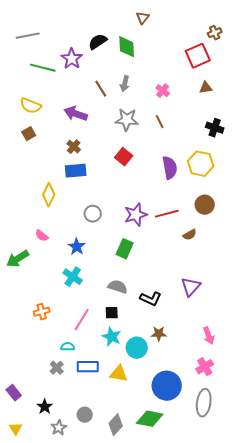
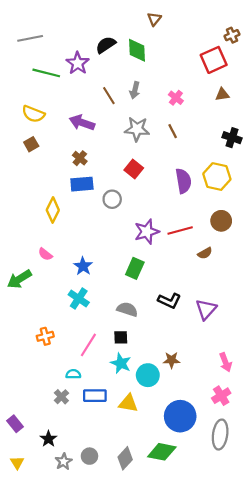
gray circle: (93, 214) -> (112, 199), moved
black L-shape: (151, 299) -> (169, 301), moved
gray circle: (85, 415) -> (89, 456), moved

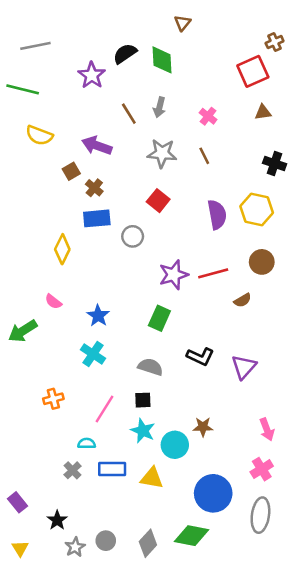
green line: (46, 73) -> (23, 89), moved
brown square: (31, 144) -> (71, 171), moved

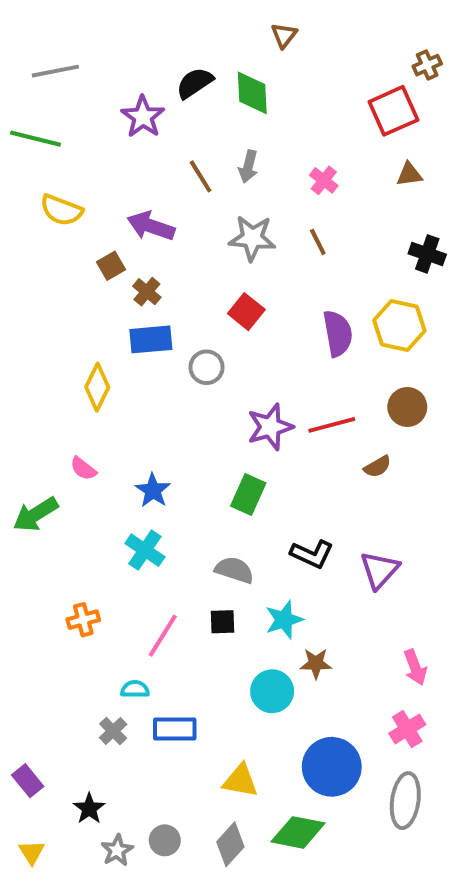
cyan star: (143, 431) -> (284, 620), moved, turned 30
yellow triangle: (152, 478) -> (240, 781), moved

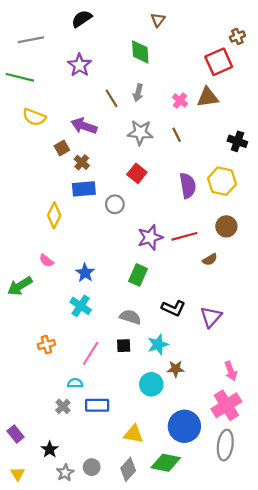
black semicircle: (195, 83) -> (82, 19), moved
brown triangle: (409, 174) -> (208, 97), moved, size x1.5
pink cross: (407, 729) -> (226, 405), size x1.5

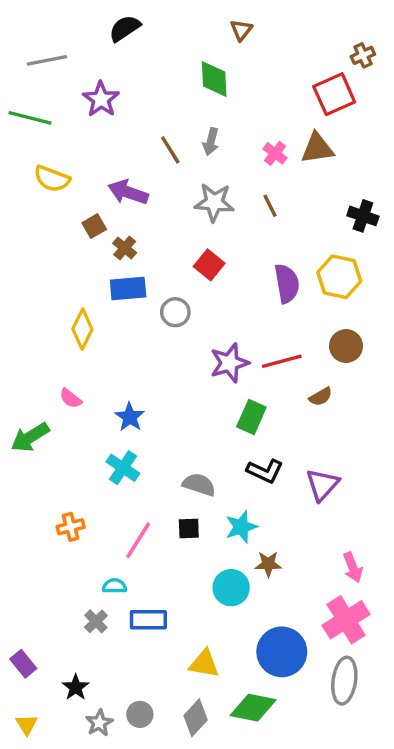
purple star: (80, 65) -> (101, 99), moved
green rectangle: (138, 275) -> (251, 417), moved

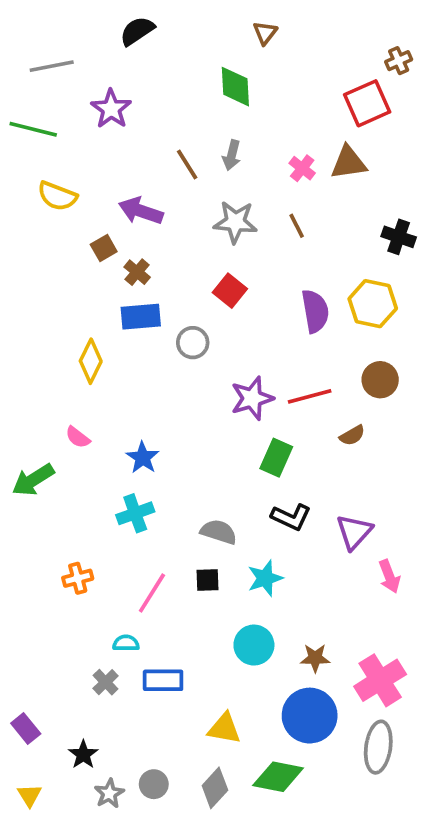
cyan cross: (123, 468) -> (135, 513), turned 36
brown star: (268, 564) -> (315, 658), moved
pink arrow: (353, 567) -> (389, 576), moved

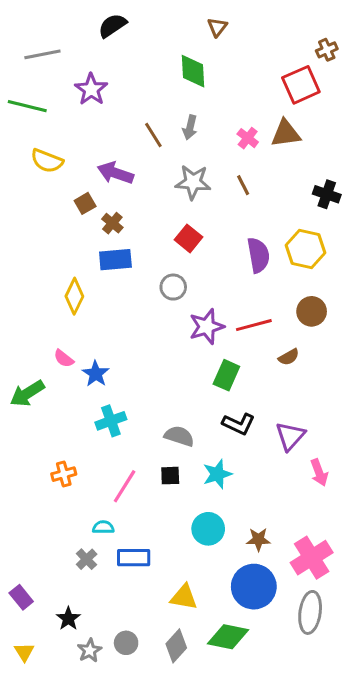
gray circle: (193, 343) -> (173, 287), moved
blue star: (143, 458) -> (96, 374), moved

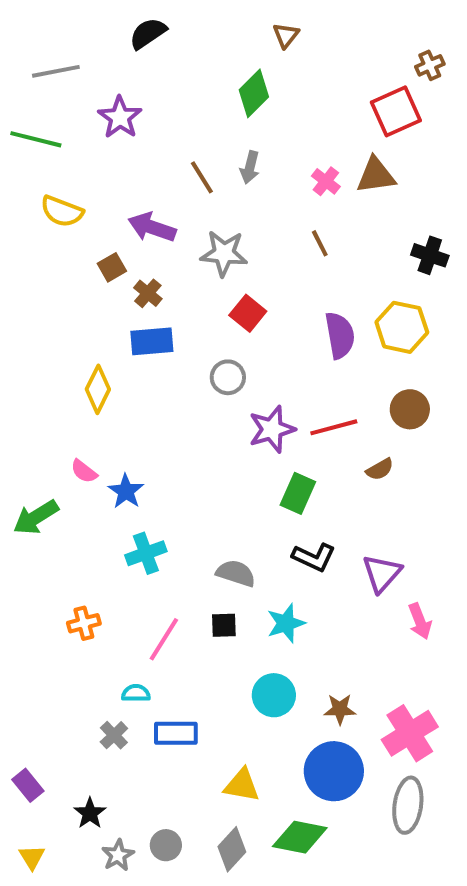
green diamond: (193, 71) -> (254, 93), turned 48
gray star: (193, 182) -> (224, 253), moved

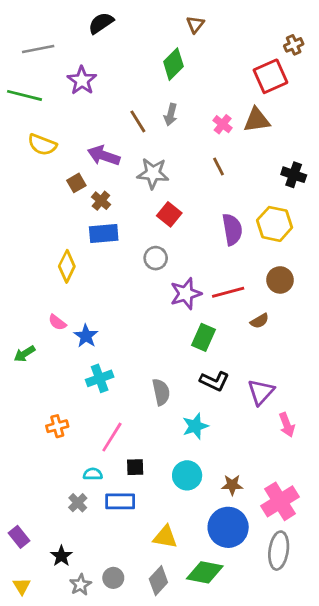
green arrow: (36, 517) -> (24, 354), size x0.7
gray semicircle: (236, 573) -> (161, 392), turned 60
black square: (224, 625) -> (135, 467), moved

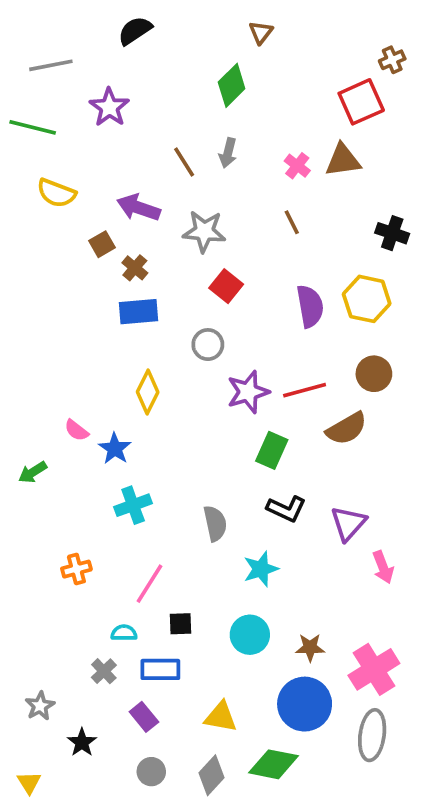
yellow diamond: (67, 266) -> (148, 392), moved
brown semicircle: (260, 321) -> (347, 428), size x1.6
purple rectangle: (19, 537) -> (144, 717), moved
gray star: (80, 585) -> (40, 706), moved

